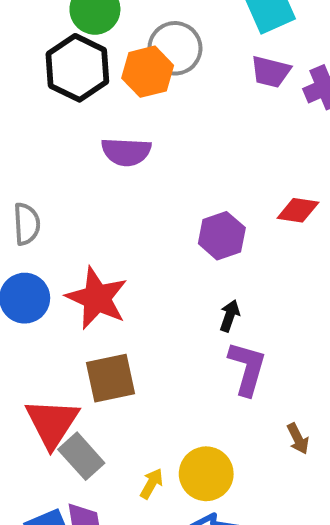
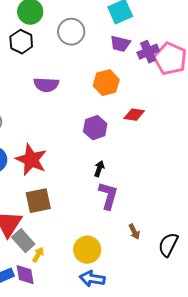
black hexagon: (77, 68) -> (21, 42), size x0.7
orange hexagon: (148, 72) -> (106, 83), moved
yellow arrow: (152, 484) -> (38, 255), moved

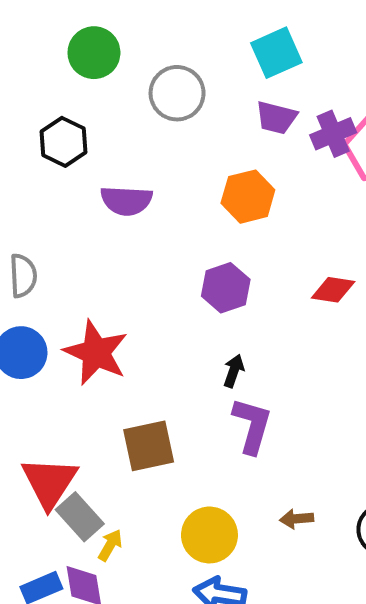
black hexagon: (21, 42) -> (64, 142), moved
red diamond: (134, 115) -> (333, 290), moved
brown square: (38, 201) -> (149, 446), moved
brown arrow: (134, 232) -> (297, 519), moved, turned 112

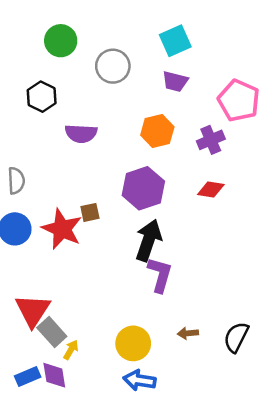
purple cross: (333, 134) -> (211, 140), moved
purple hexagon: (226, 288) -> (143, 188), size x1.4
black arrow: (234, 371) -> (148, 240), size x2.0
brown square: (149, 446) -> (90, 212), moved, size x0.6

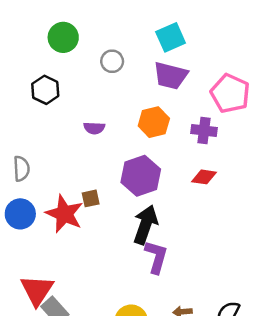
gray circle: (113, 66) -> (112, 61), size x0.7
purple trapezoid: (175, 81) -> (171, 76), size x1.4
purple semicircle: (81, 134) -> (94, 128), moved, size x0.7
purple cross: (211, 140) -> (204, 130), turned 30

